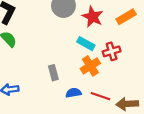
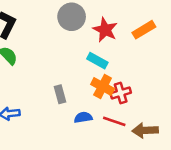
red cross: (112, 51) -> (121, 93), moved
orange cross: (90, 66) -> (103, 87), turned -30

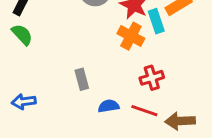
cyan rectangle: (97, 61) -> (156, 21), moved, turned 42
orange cross: (103, 87) -> (131, 36), moved

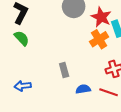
orange cross: (131, 36) -> (99, 39), turned 30

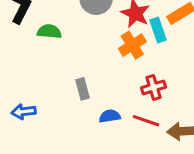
green semicircle: (22, 38) -> (49, 32), moved, turned -42

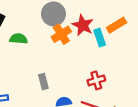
orange cross: (132, 45) -> (61, 34), moved

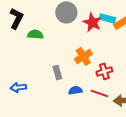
orange cross: (61, 34) -> (83, 56), moved
cyan rectangle: (100, 38) -> (107, 18), moved, turned -56

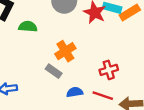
orange cross: (83, 56) -> (65, 51), moved
gray rectangle: (57, 72) -> (54, 71), turned -40

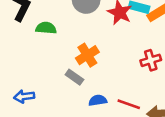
red cross: (109, 70) -> (151, 60), moved

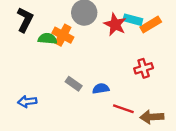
orange cross: (87, 55) -> (63, 35), moved, turned -30
blue semicircle: (98, 100) -> (101, 88), moved

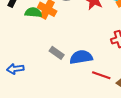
blue semicircle: (101, 88) -> (81, 57), size x1.5

